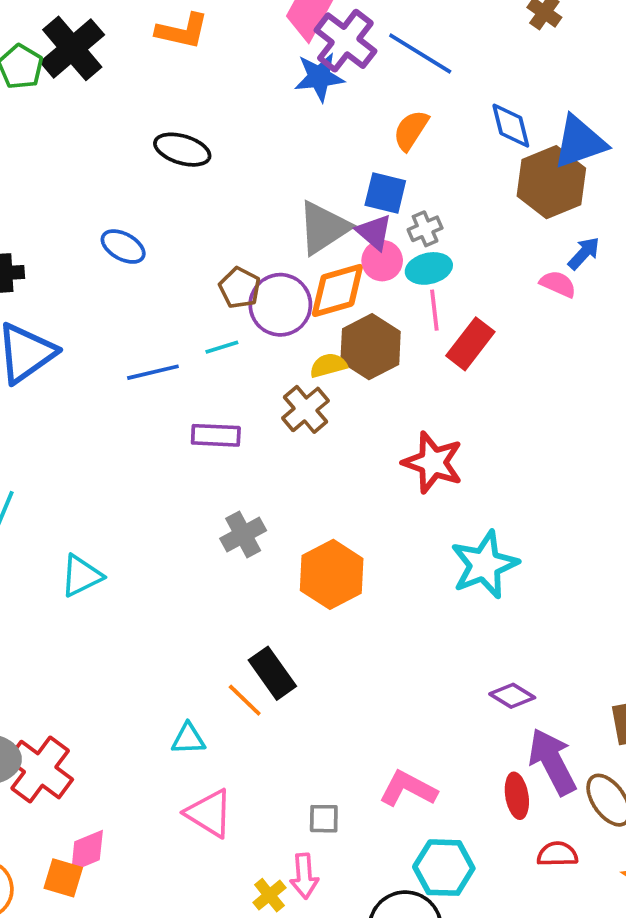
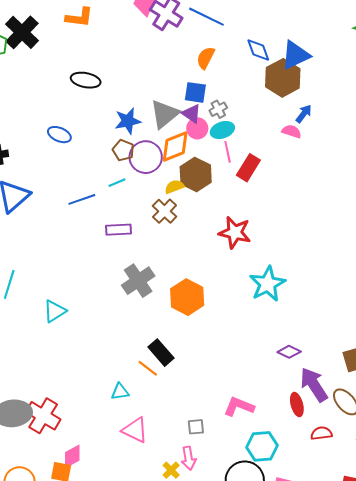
blue star: (319, 77) -> (128, 121), moved
gray cross: (243, 534) -> (138, 281), size x1.4

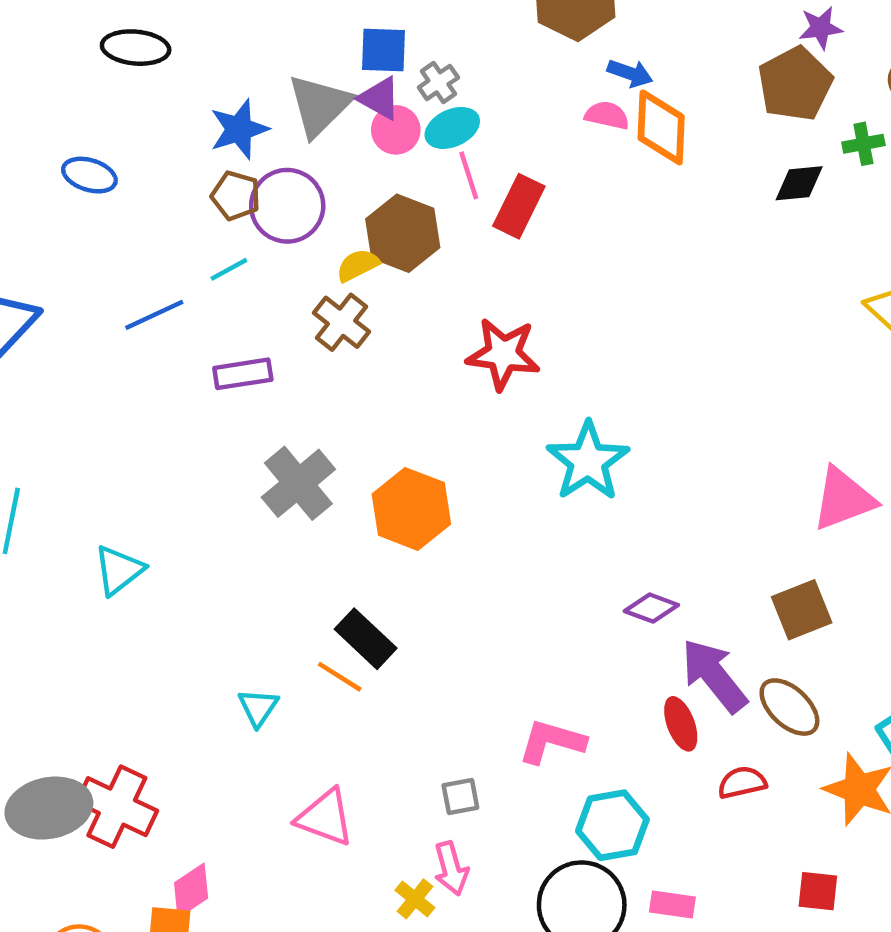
blue arrow: (304, 114) -> (630, 73), turned 78
orange diamond: (175, 147) -> (661, 127), moved, turned -60
cyan triangle: (120, 392) -> (258, 708), moved, turned -42

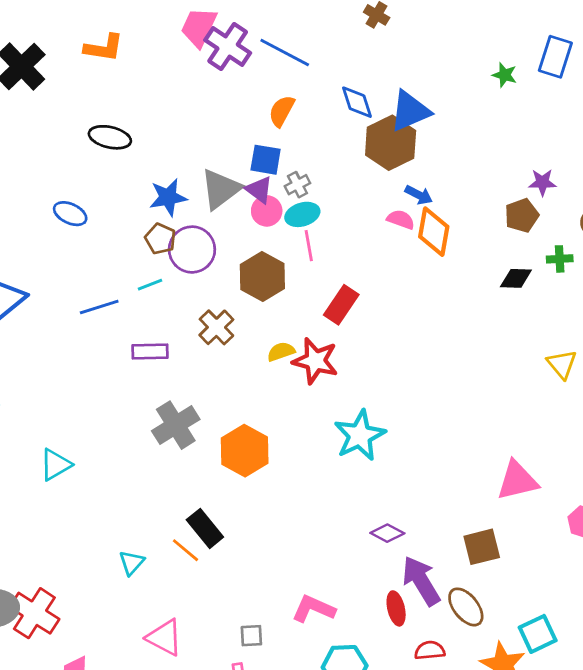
brown pentagon: (795, 84) -> (522, 216), size x0.7
red rectangle: (519, 206) -> (341, 305), moved
yellow semicircle: (358, 265) -> (281, 352), moved

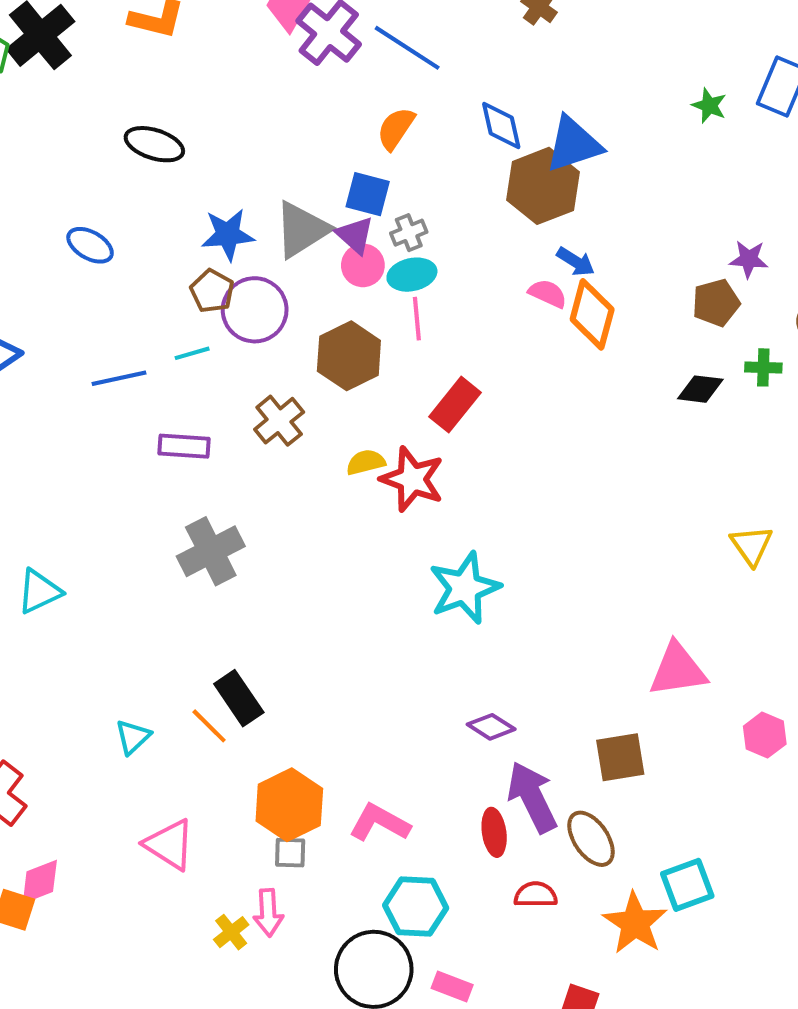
yellow triangle: (562, 364) -> (752, 545), moved
orange hexagon: (245, 451) -> (289, 805), moved

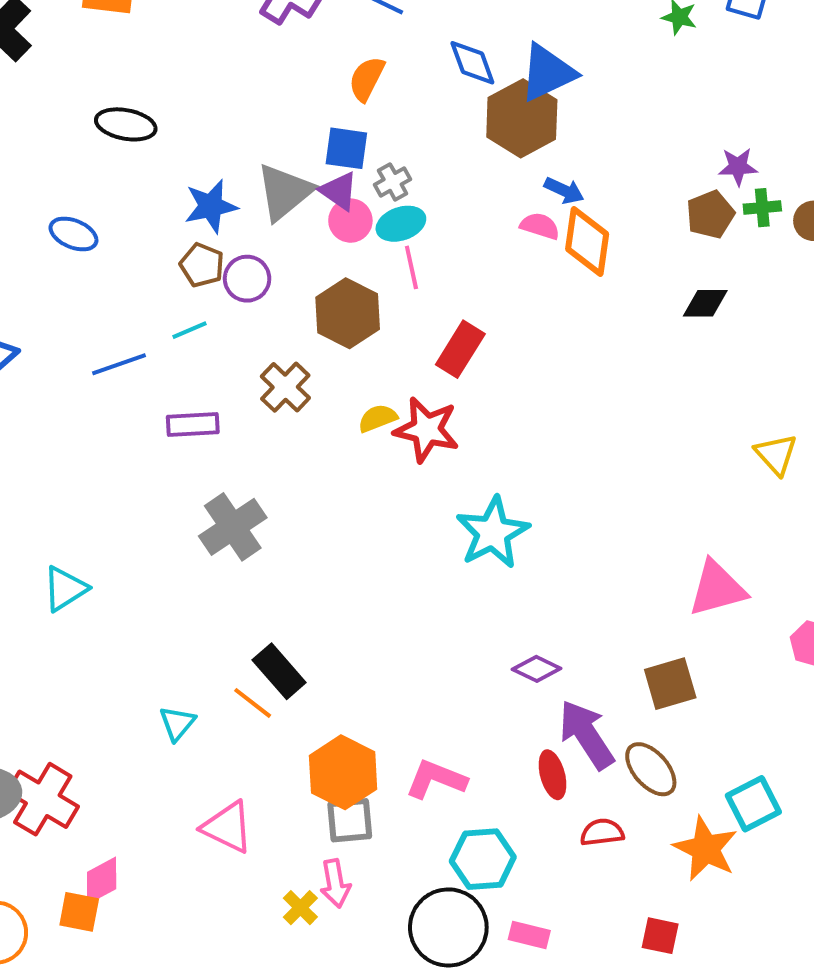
purple circle: (255, 310) -> (247, 279), size x0.7
green cross: (763, 367) -> (762, 208), moved
gray square: (290, 853) -> (350, 820), size x1.4

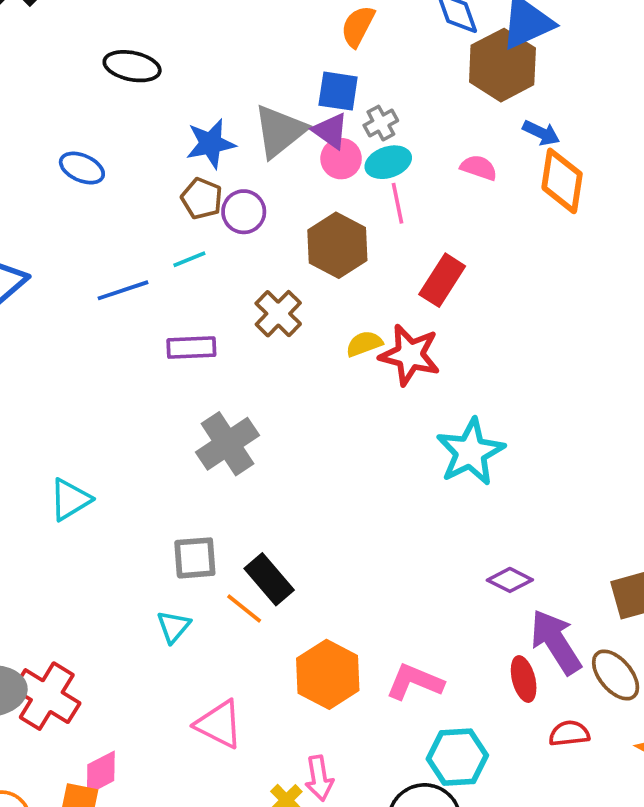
pink semicircle: (540, 226) -> (479, 168), moved
gray square: (350, 820) -> (195, 558), moved

